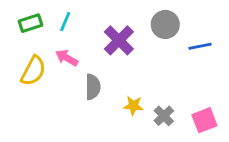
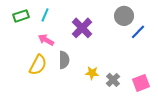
gray circle: (165, 24) -> (124, 16), moved
blue line: (200, 46) -> (138, 32), turned -35
yellow semicircle: (33, 71) -> (38, 65), moved

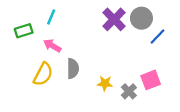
green rectangle: (21, 16) -> (24, 31), moved
purple cross: (82, 28) -> (114, 19), moved
pink square: (141, 83) -> (151, 80), moved

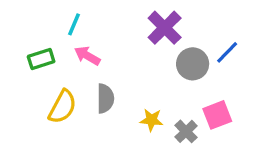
gray circle: (141, 18) -> (193, 64), moved
green rectangle: (24, 31) -> (41, 59), moved
pink arrow: (52, 46) -> (87, 56), moved

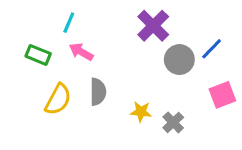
green rectangle: (41, 59) -> (38, 55), turned 40
pink square: (217, 115) -> (222, 95), moved

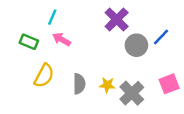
gray semicircle: (98, 92) -> (79, 84), moved
pink square: (222, 95) -> (169, 84), moved
gray cross: (173, 122) -> (132, 93), size x1.5

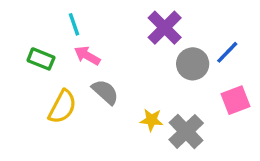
cyan line: (52, 17) -> (74, 24), turned -42
gray semicircle: (79, 84) -> (105, 92), moved, turned -48
pink square: (169, 84) -> (235, 100), moved

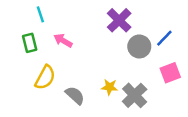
cyan line: (74, 24) -> (40, 14), moved
green rectangle: (41, 59) -> (30, 43), turned 54
gray semicircle: (105, 92) -> (75, 95), moved

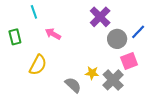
green rectangle: (30, 43) -> (15, 37), moved
pink square: (170, 73) -> (129, 61), moved
gray semicircle: (75, 95) -> (73, 85), moved

